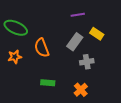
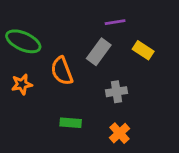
gray rectangle: (75, 42) -> (99, 52), moved
gray cross: (87, 62) -> (117, 92), moved

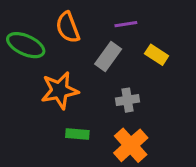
orange semicircle: (62, 71) -> (68, 27), moved
orange star: (22, 84) -> (60, 90), moved, size x1.6
orange cross: (119, 133) -> (131, 145), size x1.5

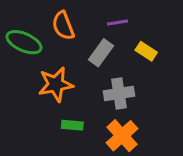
gray cross: (127, 100) -> (119, 93), size x1.4

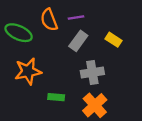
purple line: (118, 23) -> (76, 17), moved
orange star: (56, 84) -> (28, 71), moved

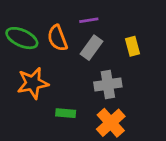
orange semicircle: (49, 20) -> (57, 38), moved
yellow rectangle: (113, 40) -> (133, 46), turned 42

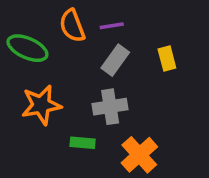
orange semicircle: (57, 38) -> (72, 26), moved
gray cross: (108, 85) -> (110, 107), moved

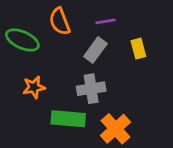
purple line: (112, 26) -> (105, 21), moved
orange star: (41, 105) -> (34, 87), size x0.7
green rectangle: (83, 143) -> (68, 119), size x1.6

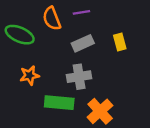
purple line: (105, 21) -> (81, 12), moved
gray rectangle: (95, 50) -> (83, 43), turned 30

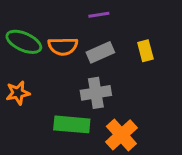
orange semicircle: (52, 19) -> (63, 46), moved, turned -70
orange star: (30, 75) -> (18, 93), moved

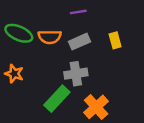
orange star: (18, 93) -> (14, 74), turned 30
green rectangle: (72, 124) -> (57, 99), turned -52

